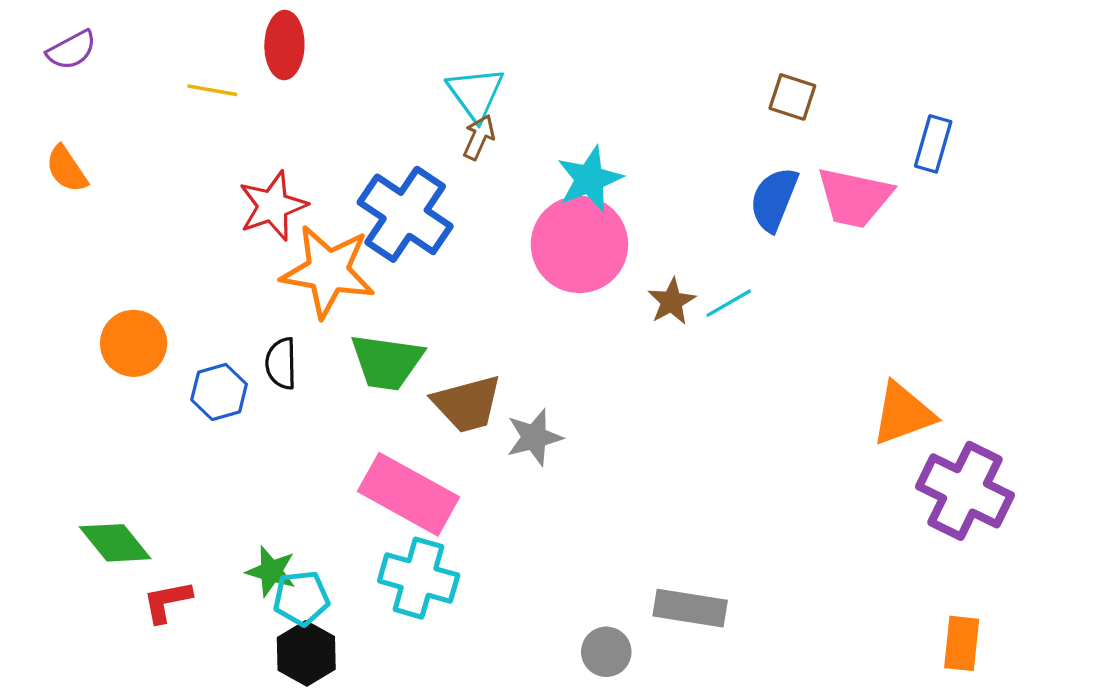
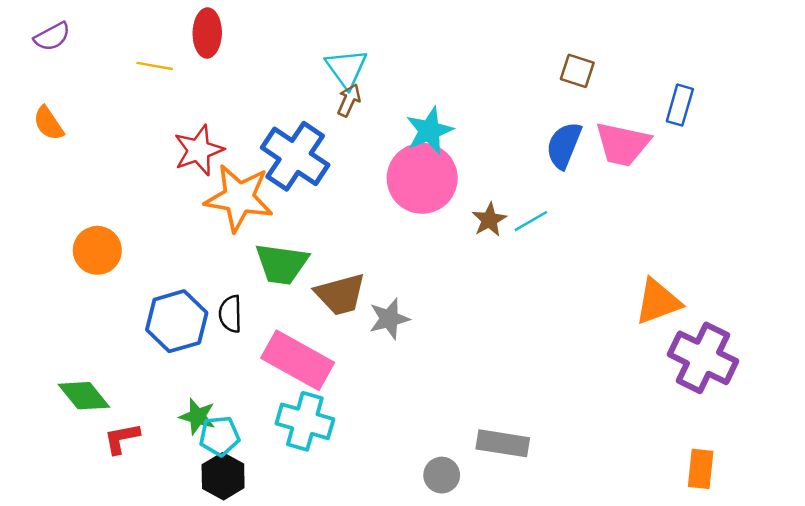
black semicircle: (281, 363) -> (230, 314), moved
blue hexagon: (219, 392) -> (177, 321), moved, size x1.5

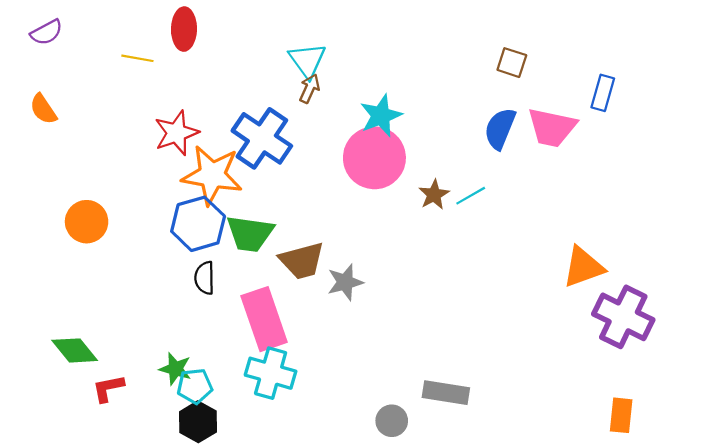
blue hexagon: (177, 321) -> (198, 224), moved
pink rectangle: (298, 360) -> (264, 319), turned 42

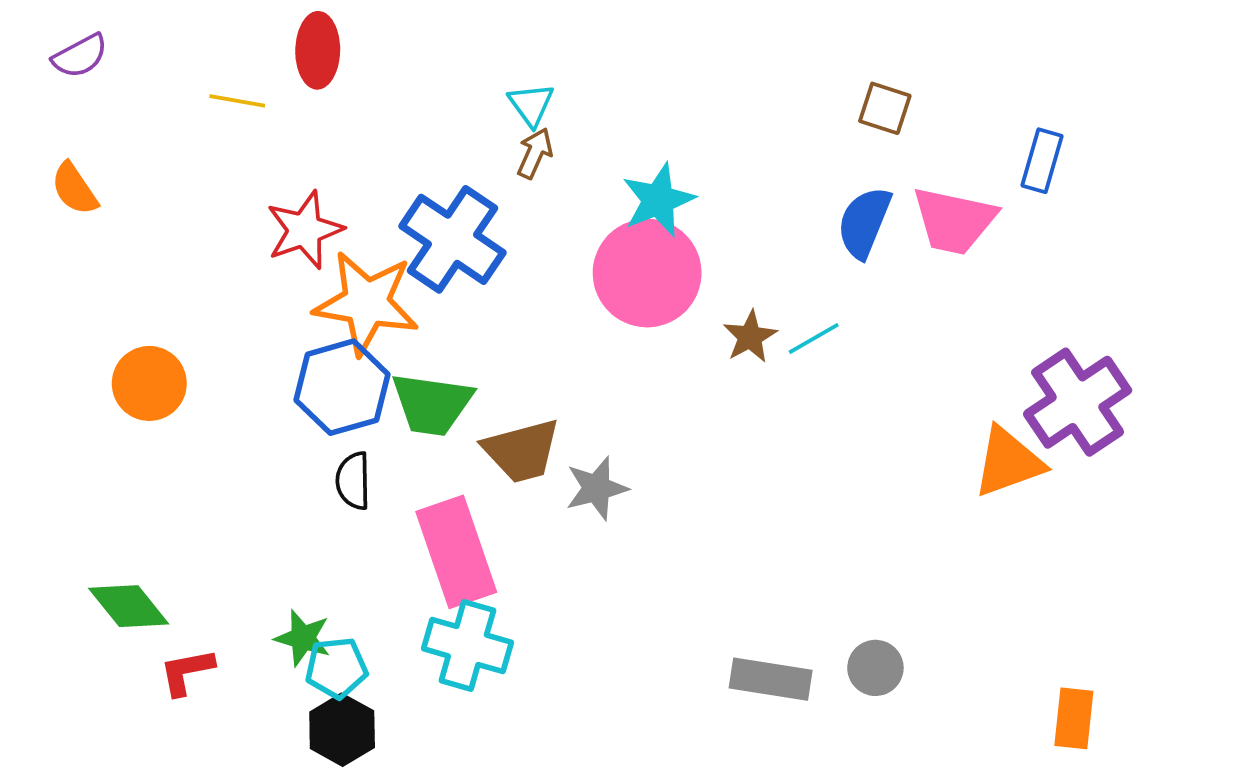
cyan triangle: (307, 60) -> (531, 105), size x0.7
purple cross: (623, 317) -> (1078, 402), moved, turned 30
gray circle: (392, 421) -> (875, 668), moved

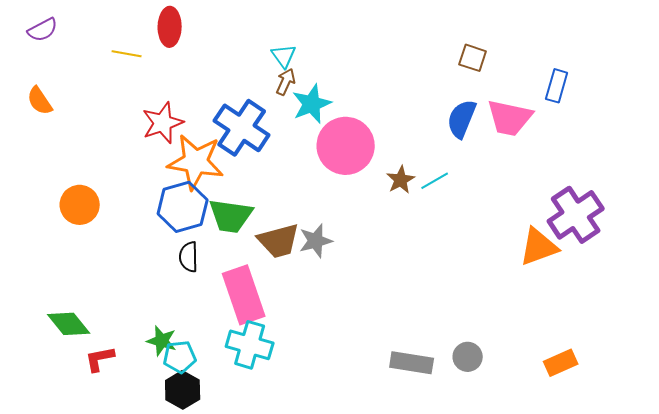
cyan star: (658, 200) -> (312, 104), moved
gray star: (597, 488) -> (316, 241), moved
orange rectangle: (1074, 718) -> (561, 363), moved, turned 60

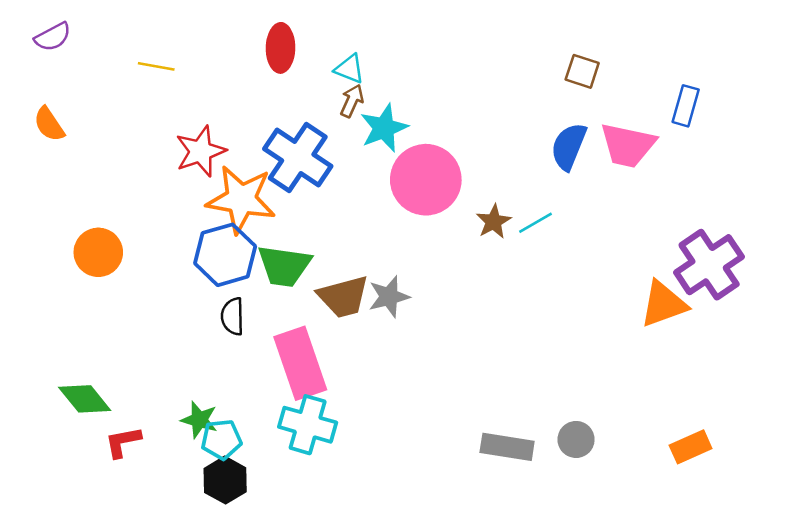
red ellipse: (170, 27) -> (281, 48), moved
cyan triangle: (284, 56) -> (349, 69), turned -32

